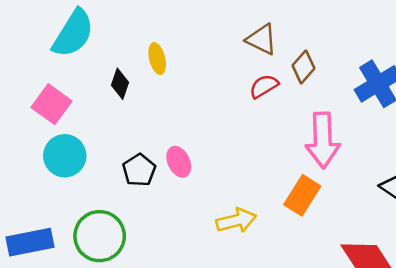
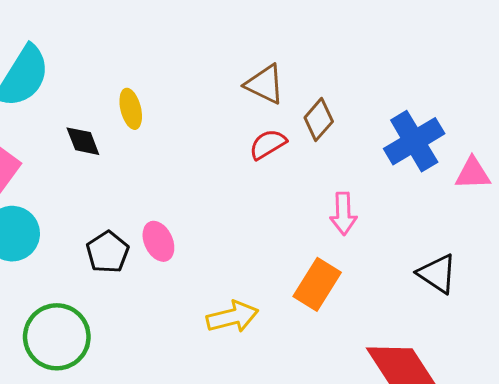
black diamond: (120, 84) -> (83, 141), turned -40
pink arrow: (323, 140) -> (343, 214), size x0.6

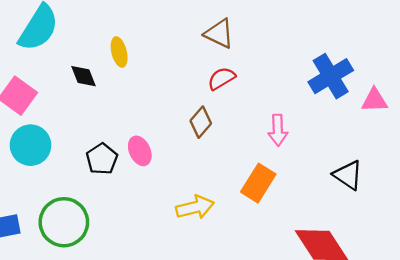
brown diamond: (319, 120) -> (201, 122), moved

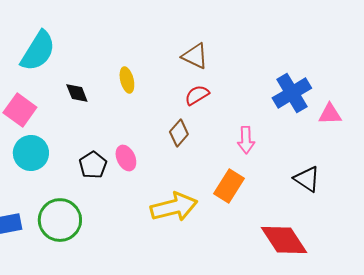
yellow ellipse: (119, 52) -> (127, 80), moved
yellow arrow: (195, 207) -> (174, 207), size x1.4

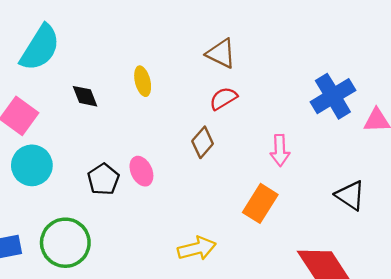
yellow arrow: (174, 207) -> (197, 248), moved, size x0.7

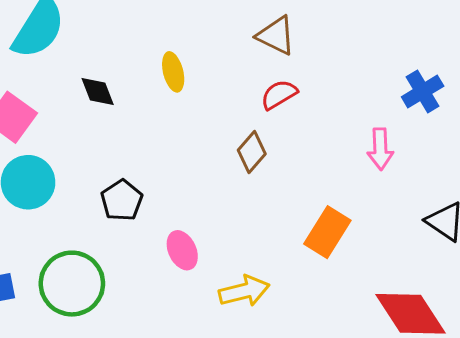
blue cross: (333, 96) -> (423, 92), size x0.7
pink arrow: (280, 150) -> (380, 149), moved
pink ellipse: (141, 171) -> (182, 250), moved

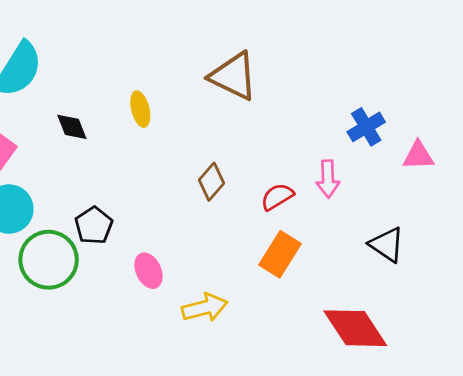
brown triangle: (276, 36) -> (233, 76), size x1.4
red semicircle: (279, 95) -> (277, 197), moved
green circle: (72, 284) -> (49, 260), moved

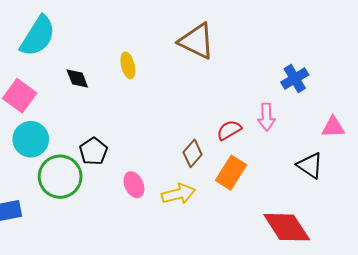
pink triangle: (418, 156) -> (333, 127), moved
brown diamond: (211, 182) -> (193, 153), moved
yellow arrow: (205, 308) -> (178, 194), moved

